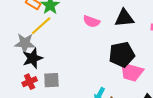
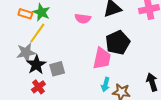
pink trapezoid: (131, 72) -> (102, 58), moved, turned -80
gray square: (51, 80) -> (57, 69), moved

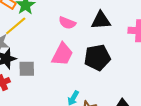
pink trapezoid: (102, 58) -> (62, 54), moved

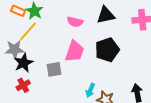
gray square: (27, 69) -> (54, 69), moved

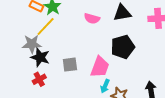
pink trapezoid: (75, 51) -> (100, 67), moved
black star: (23, 63) -> (40, 57), turned -30

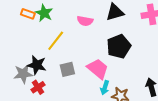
yellow line: (46, 27) -> (56, 41), moved
gray star: (32, 44) -> (23, 74), moved
pink trapezoid: (100, 67) -> (98, 69), turned -65

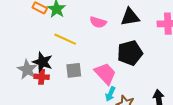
yellow line: (56, 41) -> (65, 39), turned 70
gray star: (23, 74) -> (27, 70), turned 30
red cross: (38, 87) -> (42, 77), moved, turned 32

